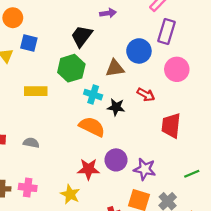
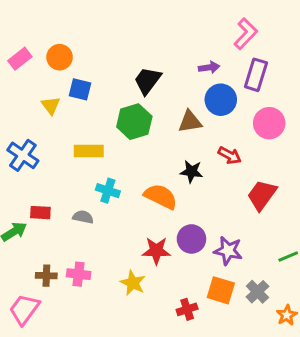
purple arrow: (108, 13) -> (209, 67), moved
cyan cross: (93, 95) -> (108, 191), moved
red trapezoid: (171, 126) -> (262, 195), turned 30

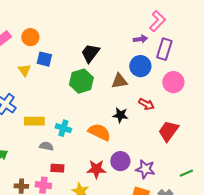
purple arrow: (209, 67) -> (140, 39), moved
yellow rectangle: (89, 151) -> (34, 121), moved
red rectangle: (40, 213) -> (57, 168), moved

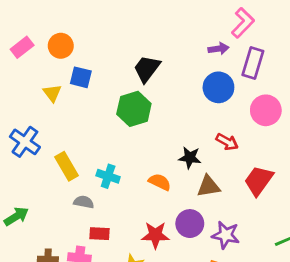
brown triangle: (119, 81) -> (208, 186), moved
yellow rectangle: (34, 121) -> (66, 166), turned 60
orange semicircle: (99, 132) -> (160, 182), size x0.7

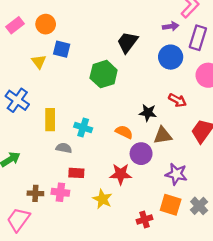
black trapezoid: (147, 69) -> (127, 42), moved
yellow rectangle: (66, 166) -> (50, 120), turned 30
purple circle: (190, 224) -> (141, 154), moved

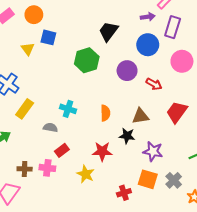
black star: (148, 113) -> (127, 136), moved
yellow rectangle: (50, 120) -> (25, 109), moved, turned 36
orange semicircle: (124, 132) -> (105, 113), turned 63
purple circle: (141, 154) -> (127, 71), moved
red rectangle: (76, 173) -> (62, 150), turned -40

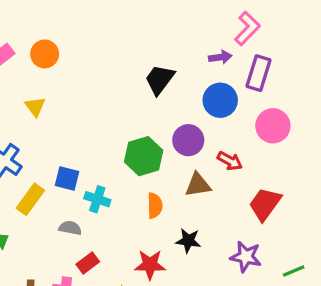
blue square: (48, 37) -> (67, 178), moved
green hexagon: (87, 60) -> (144, 156), moved
brown triangle: (141, 116) -> (198, 185), moved
purple star: (153, 151) -> (246, 257), moved

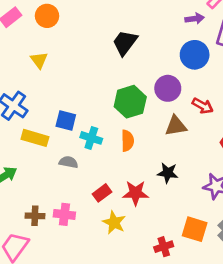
black trapezoid: (160, 79) -> (125, 43), moved
yellow rectangle: (30, 199) -> (35, 138), turned 70
orange semicircle: (155, 206) -> (128, 141), moved
red rectangle: (88, 263) -> (102, 193), moved

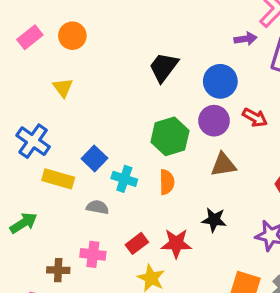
blue circle: (195, 55) -> (220, 81), moved
red arrow: (203, 106) -> (255, 118), moved
blue square: (66, 121) -> (94, 158), turned 30
pink cross: (64, 214) -> (93, 254), moved

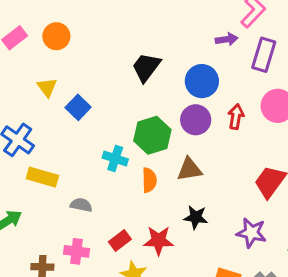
red arrow: (255, 118) -> (236, 117), turned -110
blue square: (94, 158) -> (78, 107), moved
brown triangle: (223, 165) -> (189, 169), moved
cyan cross: (124, 179) -> (115, 158), moved

